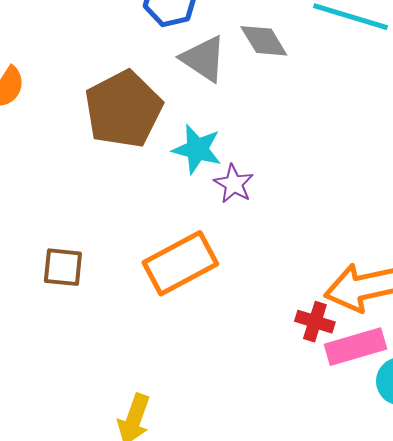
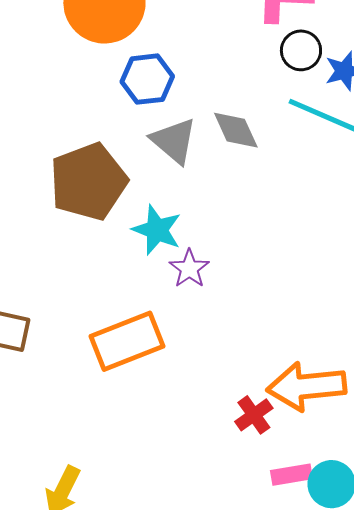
red cross: (315, 322) -> (254, 415), turned 30
pink rectangle: (355, 347) -> (291, 475), moved, size x0.7

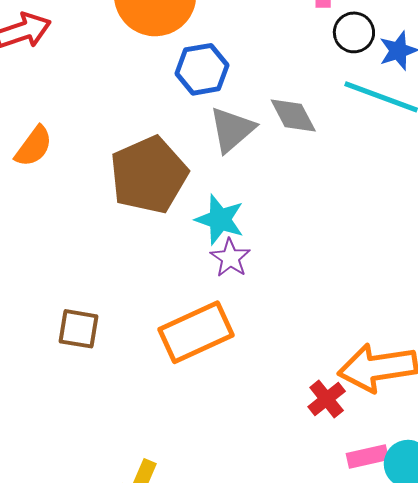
gray triangle: (174, 141) -> (232, 130), turned 42
purple star: (189, 269) -> (230, 258), moved

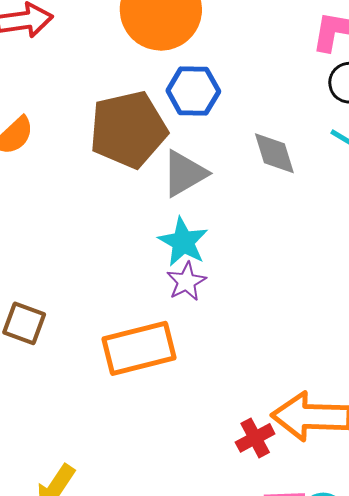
gray triangle: (232, 130) -> (184, 174), moved
brown pentagon: (149, 175) -> (128, 129), moved

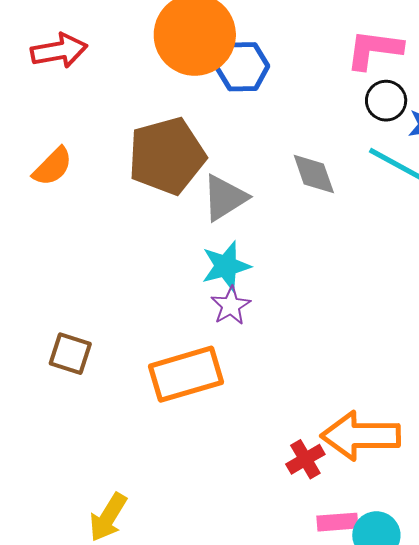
blue hexagon: (193, 91) -> (242, 67), moved
cyan star: (183, 242) -> (226, 266), turned 30

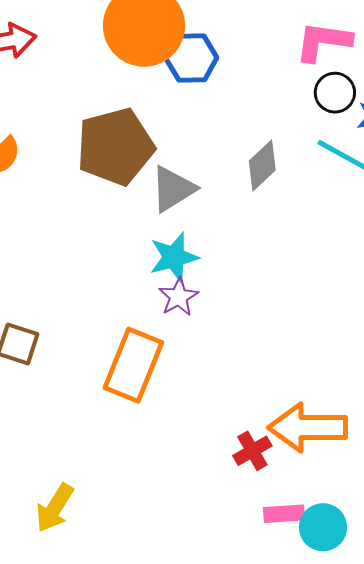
gray diamond: (314, 174) -> (262, 166), turned 66
orange rectangle: (186, 374) -> (133, 365), turned -52

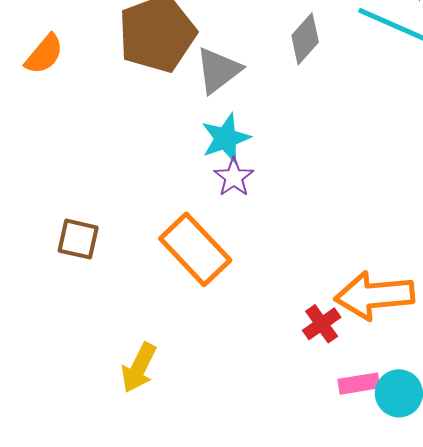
orange rectangle: (133, 365) -> (195, 249), turned -60
yellow arrow: (55, 508) -> (139, 368), moved

